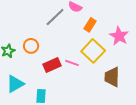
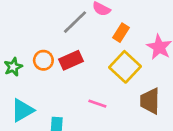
pink line: (72, 63) -> (97, 104), moved
red rectangle: (52, 65) -> (71, 60), moved

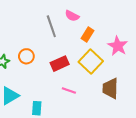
gray line: (75, 22) -> (51, 26), turned -65
red rectangle: (71, 60) -> (60, 64), moved

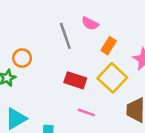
orange circle: (26, 56) -> (22, 58), moved
red rectangle: (60, 64) -> (75, 80), turned 42

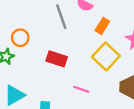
red rectangle: (75, 80) -> (57, 59), moved

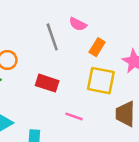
yellow square: (106, 56) -> (101, 81), turned -32

